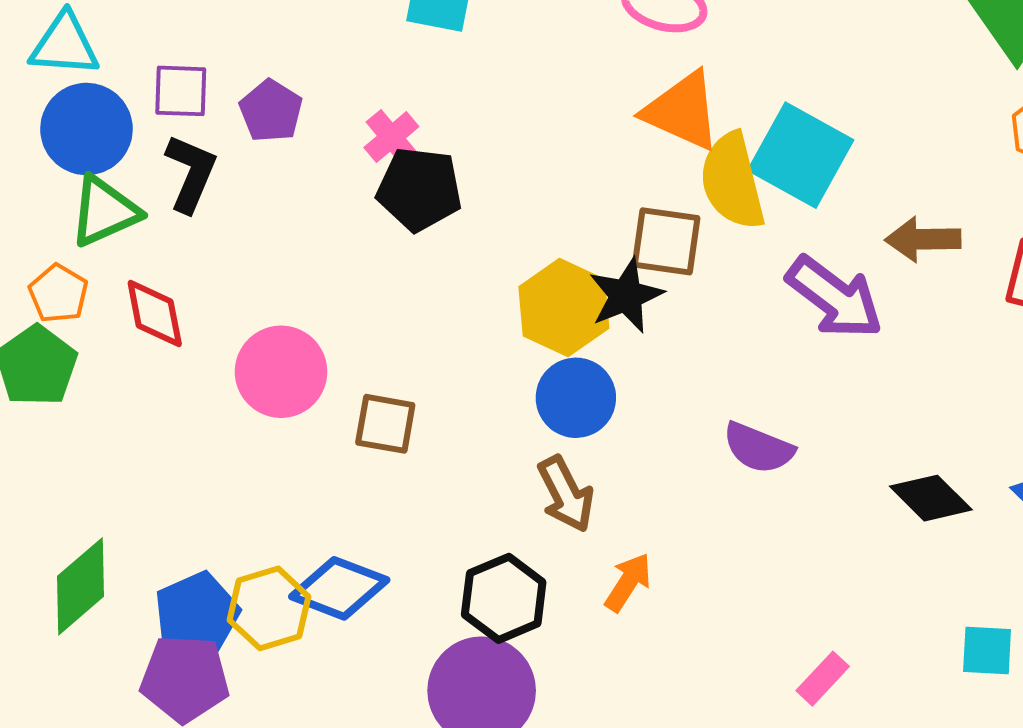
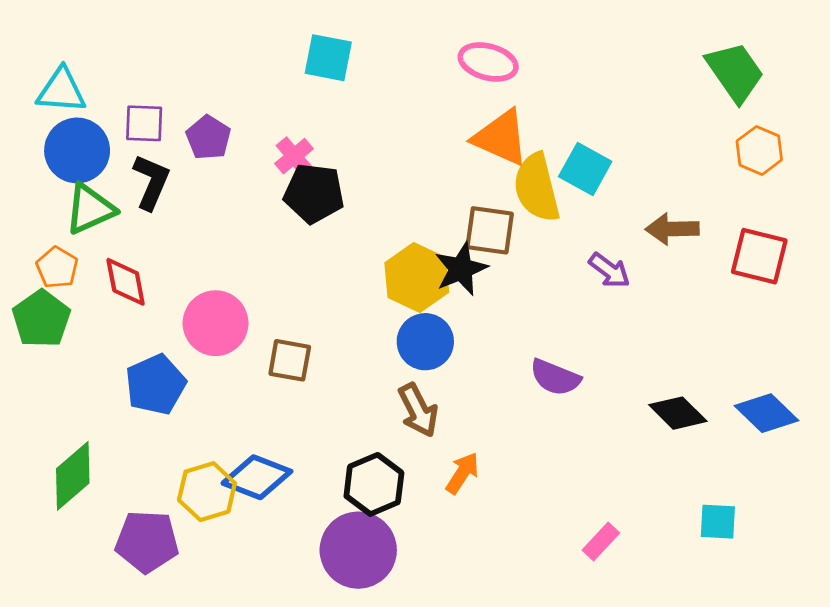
cyan square: (801, 155) -> (585, 169), size x0.7
purple arrow: (835, 297) -> (609, 270), size x0.6
blue pentagon: (197, 614) -> (156, 385), moved

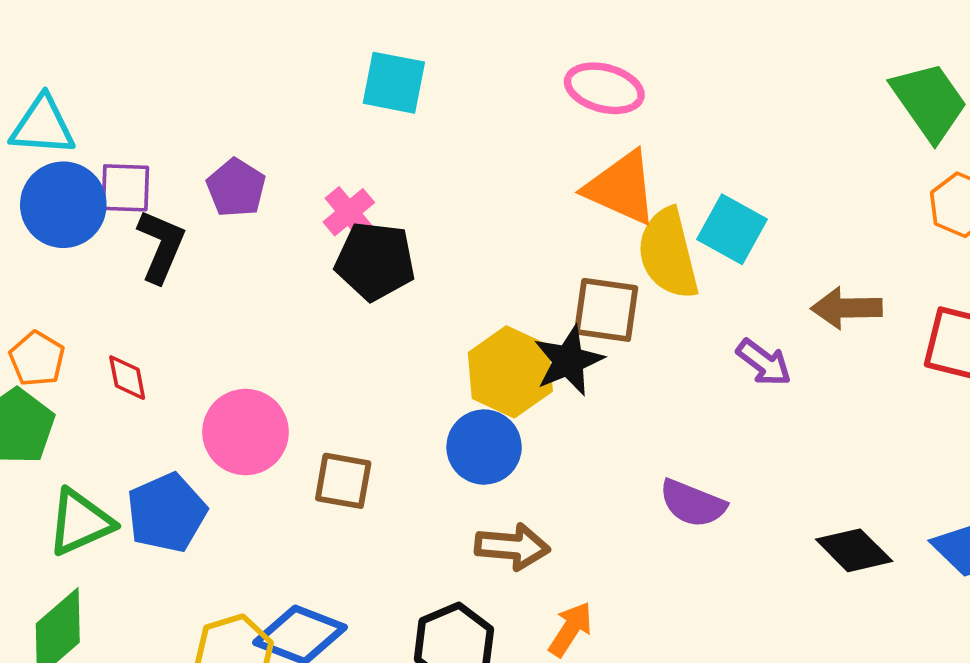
purple square: (144, 123) -> (125, 188), moved
green triangle: (90, 209) -> (80, 522), moved
red diamond: (126, 282) -> (127, 378), size x0.7
blue circle: (425, 342) -> (484, 447), moved
brown arrow: (418, 410) -> (512, 547), turned -58

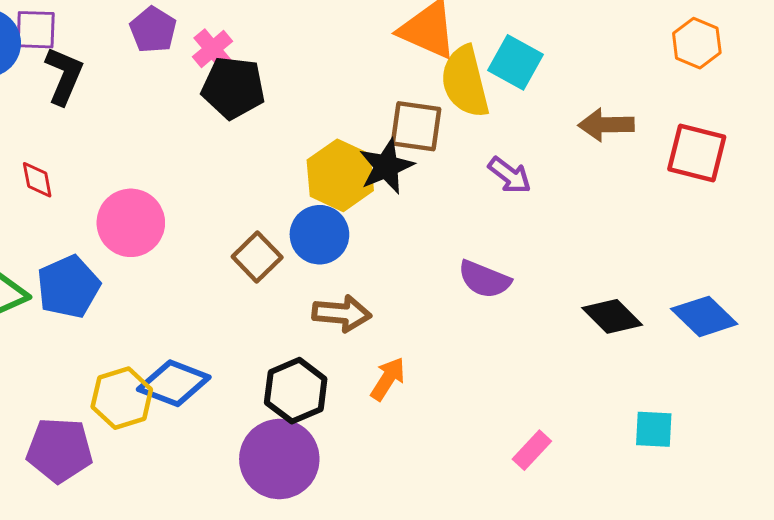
purple pentagon: (236, 188) -> (153, 30), moved
purple arrow: (764, 363) -> (510, 175), moved
brown square: (343, 481) -> (257, 257), moved, turned 36

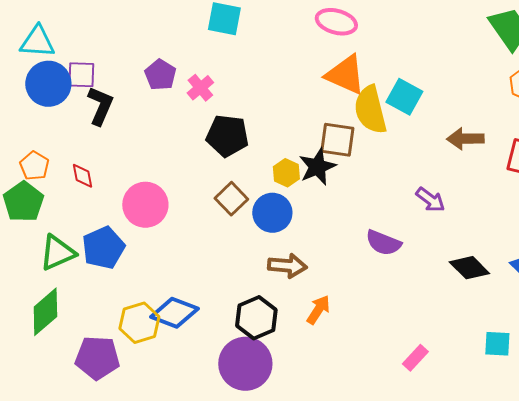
black pentagon: (233, 88) -> (227, 136), moved
yellow hexagon: (340, 175) -> (286, 173), size x0.6
purple arrow: (510, 175) -> (430, 200), moved
brown square: (257, 257) -> (231, 199), moved

